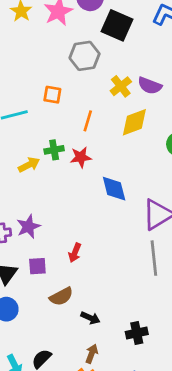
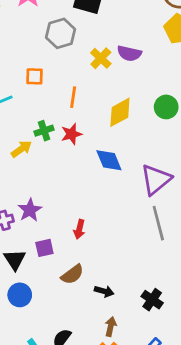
yellow diamond: (134, 122) -> (120, 112), moved
black cross: (137, 333) -> (152, 300), turned -35

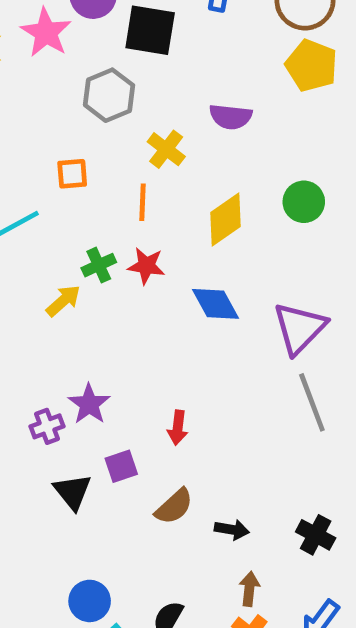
yellow cross: (101, 58) -> (166, 149), moved
red star: (71, 134) -> (146, 266), turned 30
blue circle: (20, 295) -> (90, 601), moved

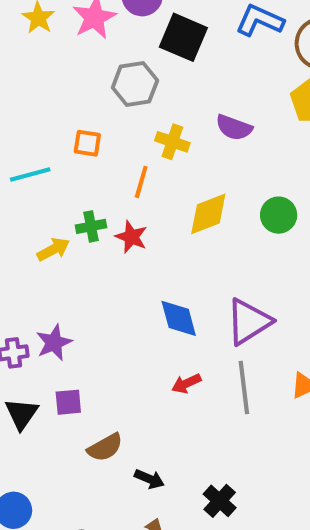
yellow cross: (166, 149) -> (172, 142), turned -32
blue diamond: (216, 304) -> (179, 318), moved
red arrow: (178, 428) -> (186, 383), moved, turned 44

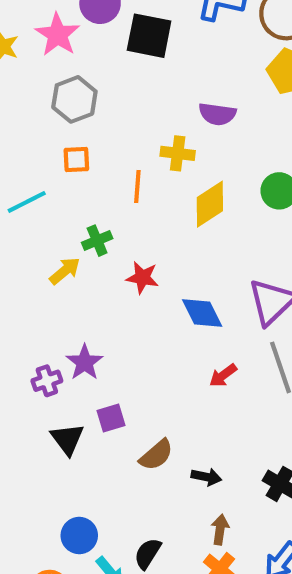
gray hexagon: (135, 84) -> (74, 99), moved
yellow cross: (172, 142) -> (178, 153), moved
red star: (131, 237) -> (142, 278), moved

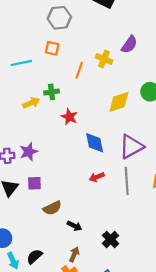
purple semicircle: (217, 114) -> (129, 45), turned -78
yellow diamond: (210, 204) -> (119, 102), moved

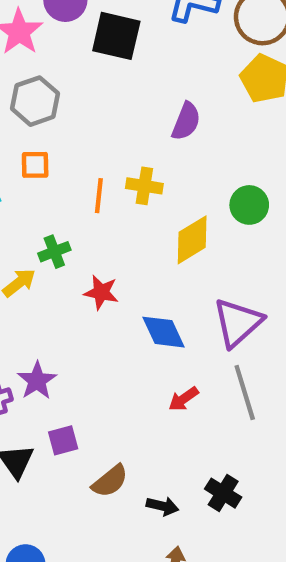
yellow cross: (104, 59) -> (144, 186), moved
black cross: (111, 239) -> (223, 493), moved

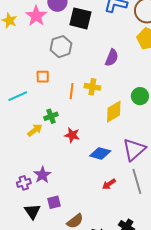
gray hexagon: (35, 101) -> (61, 47), moved
blue diamond: (163, 332) -> (100, 153), turned -50

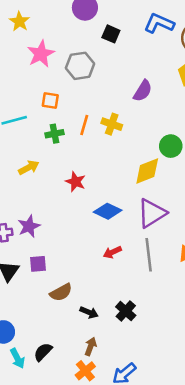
pink star: (36, 16) -> (41, 54), moved
black square: (80, 18) -> (111, 34), size x0.6
yellow diamond: (114, 112) -> (147, 171), moved
green cross: (51, 116) -> (55, 134), moved

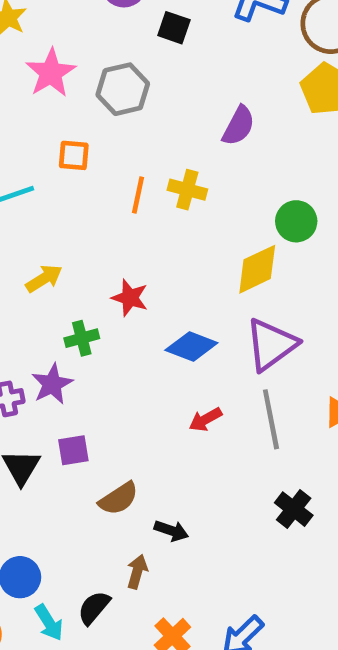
green cross: (55, 134) -> (82, 338), moved
black cross: (126, 311) -> (294, 509), moved
brown arrow: (91, 347) -> (137, 572), moved

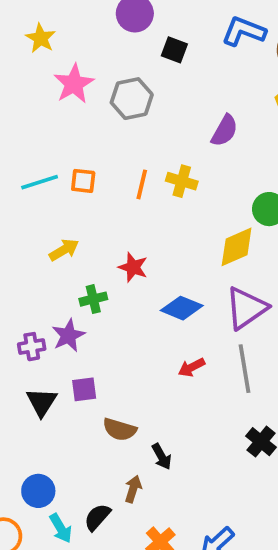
orange square: (74, 155) -> (83, 181), moved
brown semicircle: (119, 499) -> (120, 429), turned 48
black arrow: (171, 531) -> (162, 457), turned 40

